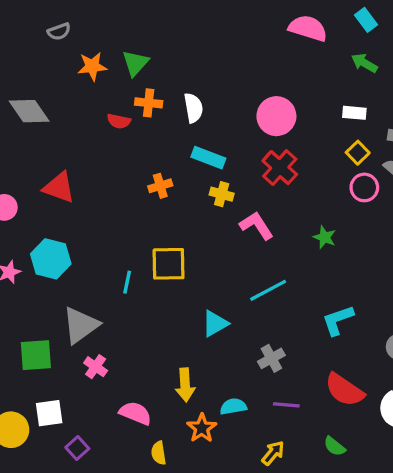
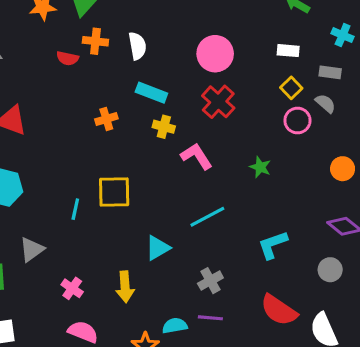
gray triangle: (81, 325) -> (32, 249), size x0.7
pink cross: (96, 367) -> (72, 288), moved
yellow arrow: (185, 385) -> (125, 287), moved
purple line: (286, 405) -> (210, 318), moved

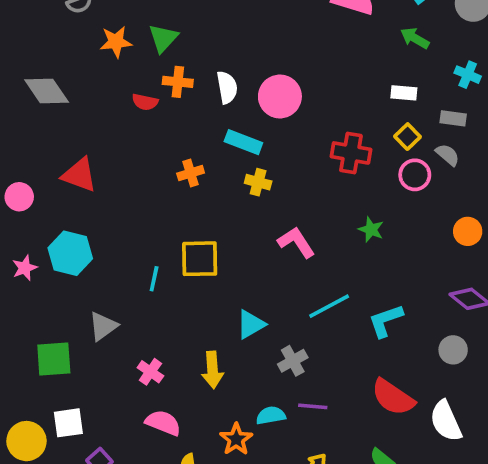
pink circle: (215, 54) -> (280, 96), moved
red cross: (218, 102) -> (351, 153), moved, turned -32
pink L-shape: (196, 156) -> (296, 242), moved
cyan line: (207, 217) -> (329, 306), moved
gray cross: (210, 281) -> (293, 361), moved

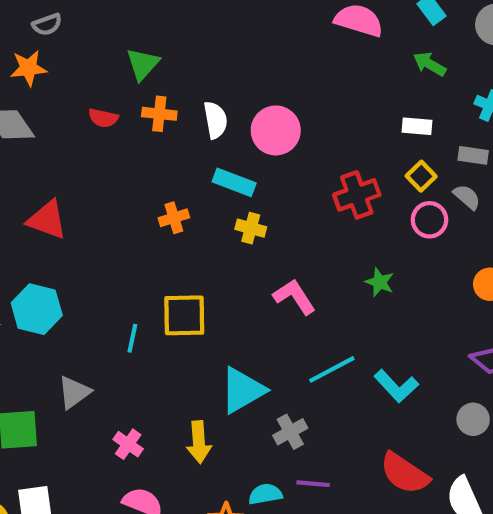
orange star: (116, 42) -> (28, 68), moved
red semicircle: (145, 102) -> (103, 118), moved
red cross: (351, 153) -> (357, 195), turned -30
cyan L-shape: (386, 321) -> (396, 386), turned -114
cyan triangle: (251, 324) -> (242, 390), size x1.4

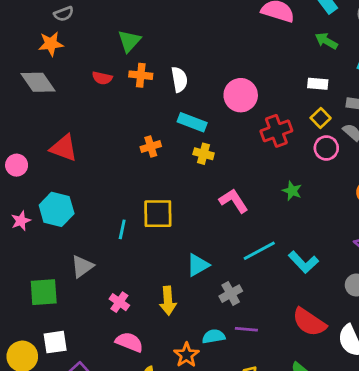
pink circle: (276, 130) -> (241, 95), moved
cyan triangle: (242, 390) -> (198, 265), size x0.7

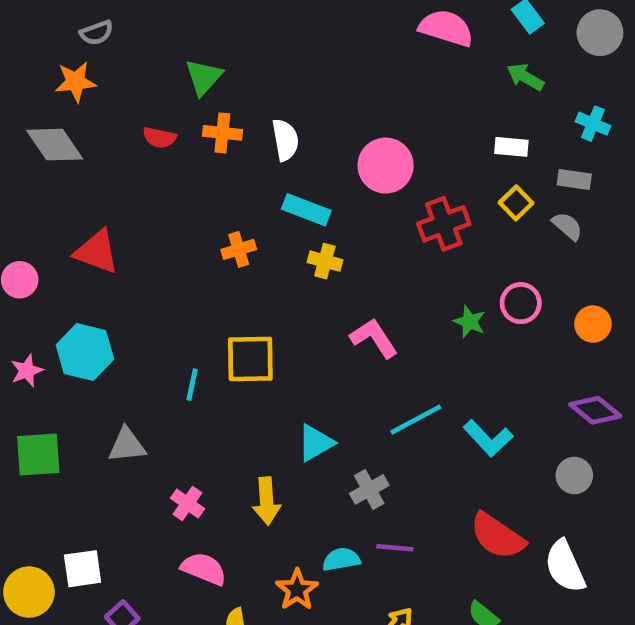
pink circle: (326, 148) -> (521, 303), moved
gray triangle: (82, 266) -> (127, 445), turned 30
green square: (44, 292) -> (38, 455), moved

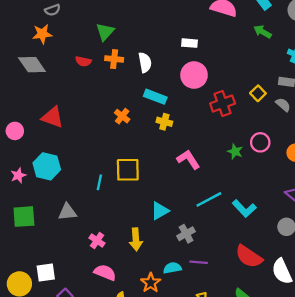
white rectangle: (511, 147) -> (189, 43), moved
orange cross: (239, 249) -> (122, 116), turned -35

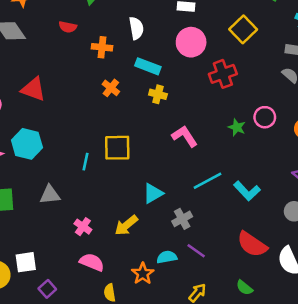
orange cross: (114, 59) -> (102, 47), moved
yellow square: (258, 93) -> (243, 29), moved, size x1.5
yellow arrow: (136, 239) -> (126, 225), turned 55
purple line: (199, 262) -> (196, 251), turned 30

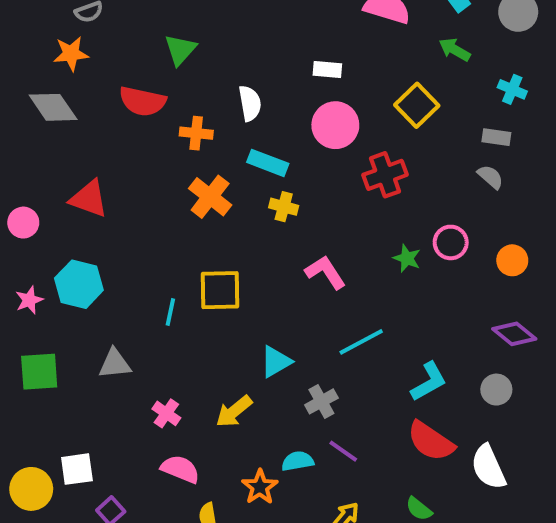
red semicircle: (68, 27) -> (143, 101), size x1.6
orange cross: (111, 88) -> (210, 197), size x1.5
cyan L-shape: (247, 191) -> (429, 382), moved, turned -76

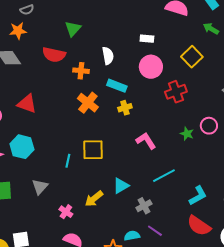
yellow cross: (284, 207) -> (125, 108), turned -32
gray triangle: (115, 364) -> (40, 187), turned -42
yellow arrow: (234, 411) -> (94, 199), moved

